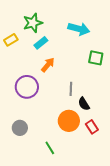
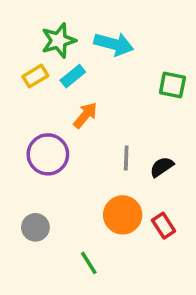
cyan arrow: (79, 29) -> (114, 44), moved
yellow rectangle: (11, 40) -> (35, 76), moved
green square: (96, 58) -> (172, 85), moved
black semicircle: (84, 104) -> (162, 167), moved, turned 88

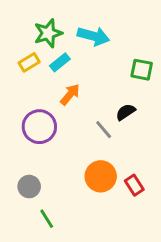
gray line: (126, 158) -> (104, 130), turned -42
black semicircle: (162, 167) -> (126, 112), moved
green line: (89, 263) -> (47, 219), moved

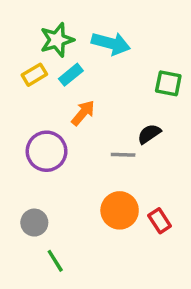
gray line: (104, 130) -> (123, 155), turned -48

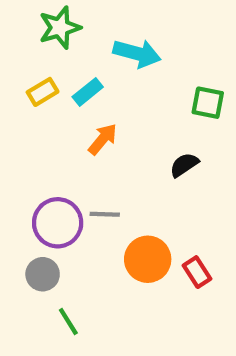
green star: (57, 40) -> (60, 28), moved
purple circle: (47, 151) -> (58, 223), moved
gray line: (123, 155) -> (105, 214), moved

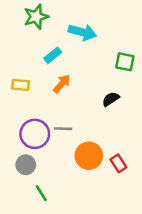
yellow rectangle: (43, 92) -> (21, 85), moved, turned 36

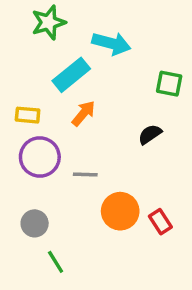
cyan rectangle: (53, 55) -> (71, 75), size x1.5
purple circle: (35, 134) -> (40, 157), moved

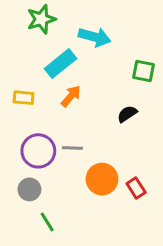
purple circle: (40, 157) -> (38, 151), moved

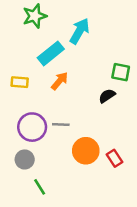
cyan arrow: (95, 37) -> (80, 31), turned -75
green square: (143, 71) -> (121, 72), moved

